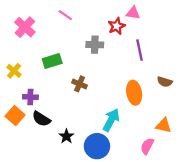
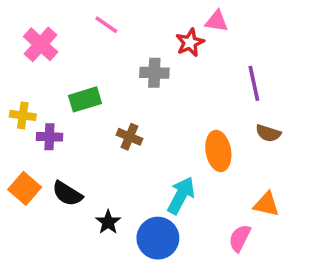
purple line: (140, 50) -> (254, 83), moved
yellow cross: (14, 71) -> (23, 115), turned -32
purple cross: (30, 97) -> (49, 137), moved

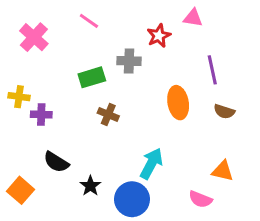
pink triangle: (217, 21) -> (193, 18), moved
green rectangle: (85, 99) -> (92, 77), moved
orange ellipse: (218, 151) -> (178, 103), moved
orange square: (25, 188) -> (20, 190), moved
pink semicircle: (240, 238) -> (200, 199), turned -95

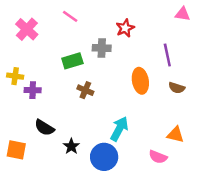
pink triangle: (193, 18) -> (183, 14), moved
orange square: (20, 190) -> (16, 150), turned -30

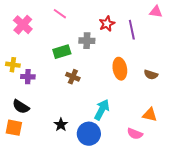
purple line: (167, 55) -> (132, 30), moved
black semicircle: (44, 128) -> (21, 107), moved

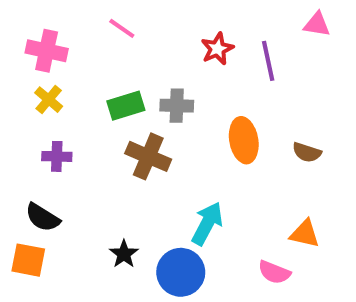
pink cross: (23, 25) -> (47, 51), turned -30
gray cross: (87, 41) -> (177, 106), moved
yellow cross: (13, 65) -> (49, 100), moved, turned 32
brown cross: (73, 77) -> (148, 156), size x1.5

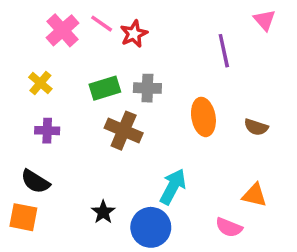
pink triangle: (317, 24) -> (265, 20), turned 40
red star: (217, 49) -> (134, 34), moved
pink cross: (47, 51) -> (62, 30), moved, turned 36

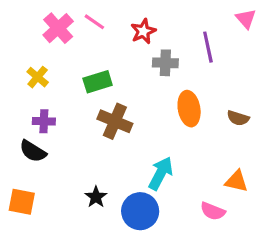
red star: (134, 34) -> (143, 31), moved
gray cross: (147, 88) -> (165, 63), moved
black semicircle: (35, 182) -> (33, 151), moved

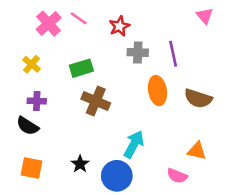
purple line: (208, 47) -> (173, 54), moved
brown semicircle: (238, 118) -> (198, 98), size x1.5
orange square: (22, 202) -> (31, 168), moved

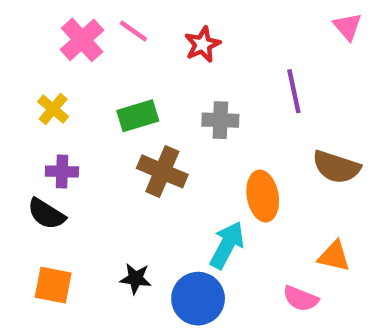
gray cross: (138, 52) -> (220, 120), moved
orange ellipse: (157, 91) -> (263, 196), moved
black star: (80, 164) -> (136, 279), turned -30

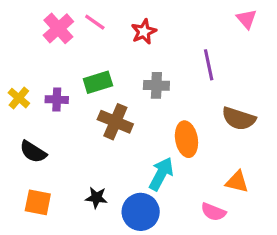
yellow cross: (53, 109) -> (19, 98), moved
purple cross: (62, 171) -> (57, 100), moved

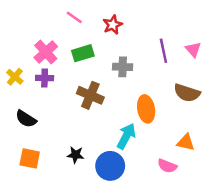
pink triangle: (247, 19) -> (193, 49), moved
pink cross: (58, 28) -> (46, 52), moved
green rectangle: (98, 82) -> (83, 53), moved

